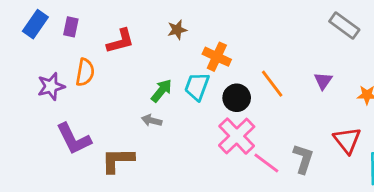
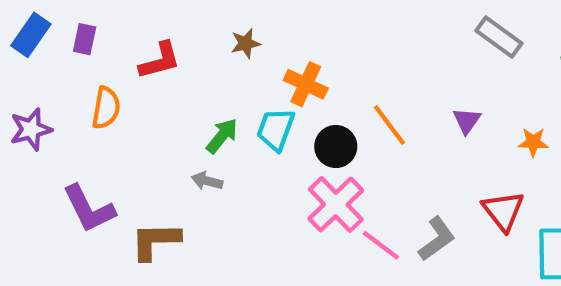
purple star: (51, 86) -> (31, 129), moved
gray L-shape: (303, 159) -> (437, 239), turned 36

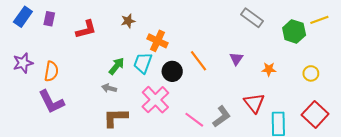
orange semicircle: (106, 108) -> (51, 71), moved
pink cross: (336, 204) -> (155, 100), moved
brown L-shape: (155, 241) -> (115, 118), moved

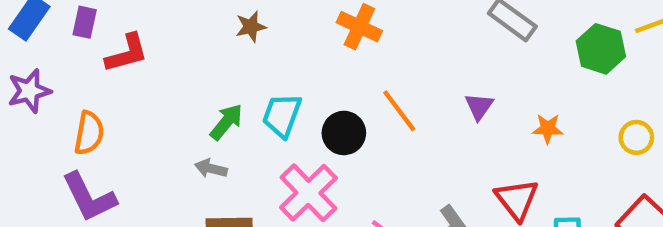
red L-shape: (86, 29) -> (127, 53), moved
orange cross: (157, 41) -> (359, 27), moved
purple star: (23, 63) -> (29, 91), moved

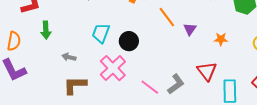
orange line: (399, 111) -> (167, 17), moved
green arrow: (226, 122) -> (46, 30), moved, turned 138

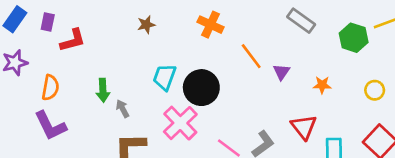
green arrow: (46, 30) -> (103, 90), moved
black circle: (129, 41) -> (201, 88), size x1.4
gray arrow: (69, 57) -> (123, 109), turned 48

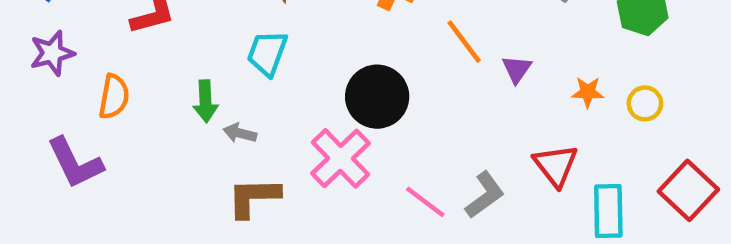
cyan trapezoid: (165, 77) -> (267, 53), moved
yellow circle: (375, 90) -> (645, 103), moved
gray arrow: (123, 109) -> (240, 133), turned -48
purple L-shape: (50, 126) -> (75, 163), moved

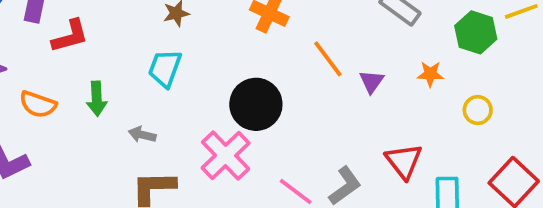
orange star: (588, 92) -> (430, 74), moved
orange semicircle: (114, 97) -> (38, 104), turned 99
green arrow: (205, 101) -> (97, 99), moved

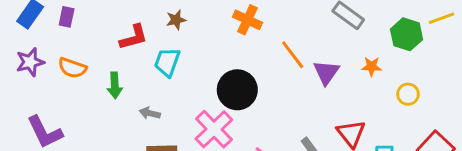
red L-shape: (70, 36) -> (134, 37), moved
purple triangle: (372, 82) -> (326, 72), size x1.4
orange semicircle: (38, 104) -> (72, 68), moved

